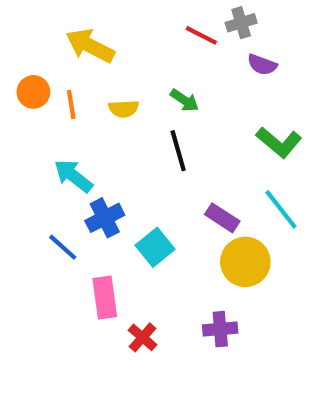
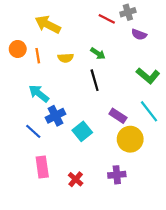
pink rectangle: (105, 298) -> (42, 167), moved

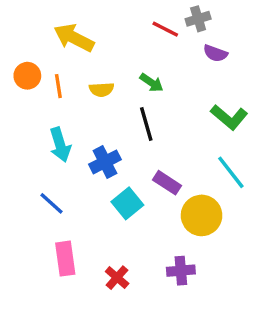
cyan arrow: (39, 94) -> (60, 145), turned -145
blue cross: (56, 116) -> (105, 162), moved
purple rectangle: (118, 116) -> (167, 183), moved

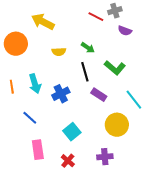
orange circle: (27, 76) -> (16, 44), size x1.5
orange line: (58, 86) -> (12, 87), moved
green L-shape: (229, 117) -> (115, 68), moved
purple rectangle: (167, 183) -> (99, 95), moved
cyan square: (127, 203) -> (72, 132), moved

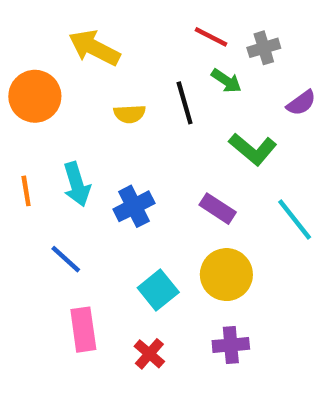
gray cross: (115, 11) -> (264, 48), moved
purple semicircle: (125, 31) -> (301, 103), moved, turned -56
green arrow: (88, 48) -> (226, 81), moved
black line: (85, 72) -> (185, 103), moved
yellow circle: (117, 125) -> (226, 275), moved

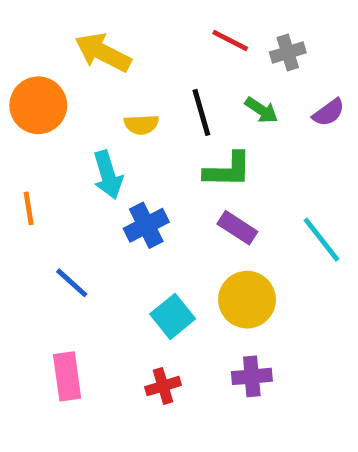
green arrow: (226, 81) -> (261, 110), moved
green L-shape: (253, 149) -> (228, 170), moved, turned -39
cyan arrow: (77, 184) -> (108, 175), moved
pink rectangle: (83, 330) -> (67, 376), moved
red cross: (149, 354) -> (163, 386), turned 32

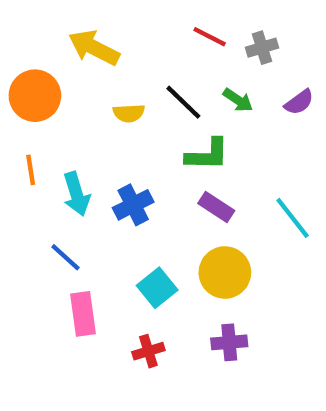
black line: (201, 112) -> (183, 102), turned -30
cyan arrow: (108, 175) -> (76, 194), moved
orange line: (29, 208) -> (31, 170), moved
pink rectangle: (67, 376) -> (83, 314), moved

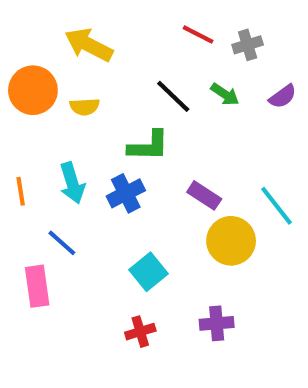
yellow semicircle: (129, 113) -> (85, 107), moved
green L-shape: (207, 155) -> (149, 146), moved
orange line: (31, 170) -> (21, 191), moved
yellow circle: (225, 272) -> (231, 241), moved
pink rectangle: (83, 314) -> (37, 286), moved

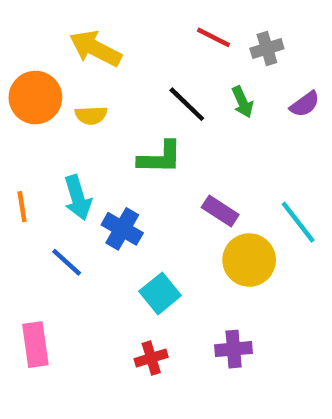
green arrow: (225, 94) -> (242, 102), turned 32
blue cross: (126, 193) -> (122, 229), moved, turned -33
pink rectangle: (37, 286) -> (35, 345), moved

